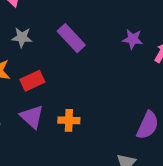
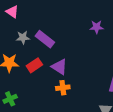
purple rectangle: (71, 38) -> (45, 39), moved
purple triangle: (32, 117) -> (59, 67), moved

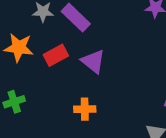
orange cross: (63, 88) -> (85, 109), moved

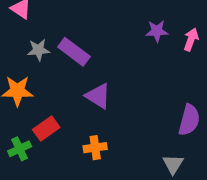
red rectangle: (56, 55) -> (46, 128), moved

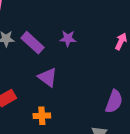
purple star: (157, 31) -> (68, 39), moved

